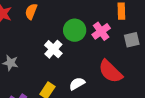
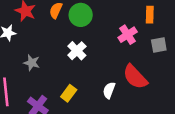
green circle: (75, 30) -> (81, 15), moved
white semicircle: (77, 84) -> (109, 90), moved, turned -42

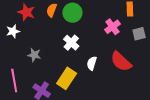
white semicircle: (109, 90) -> (92, 63), moved
yellow rectangle: (69, 93) -> (67, 78), size x1.5

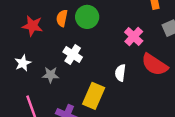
pink cross: (113, 27) -> (134, 36), moved
white star: (13, 31) -> (23, 63), moved
white cross: (71, 43) -> (73, 55), moved

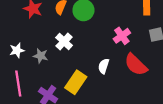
white star: (23, 63) -> (17, 50), moved

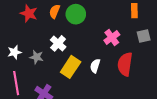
red semicircle: (136, 65) -> (125, 64), turned 55
yellow rectangle: (76, 82) -> (71, 67), moved

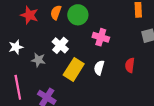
pink cross: (112, 38) -> (101, 37), moved, turned -35
white star: (14, 52) -> (16, 47), moved
red semicircle: (125, 64) -> (130, 65), size x0.6

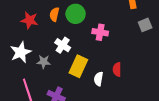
white star: (16, 47) -> (21, 52), size x1.5
red semicircle: (130, 65) -> (117, 69), moved
white semicircle: (99, 68) -> (99, 79), moved

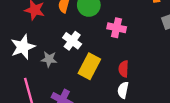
red semicircle: (117, 69) -> (124, 69), moved
white semicircle: (99, 79) -> (123, 90), moved

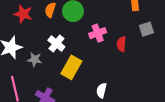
pink cross: (117, 28) -> (98, 33), turned -35
red semicircle: (124, 69) -> (121, 44), moved

